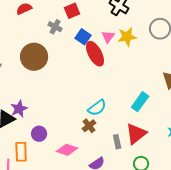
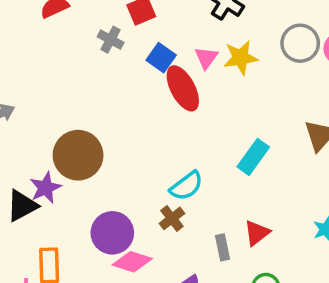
brown circle: (34, 57) -> (78, 155), moved
cyan rectangle: (140, 102) -> (253, 157), moved
purple circle: (39, 134) -> (112, 233), moved, size x1.5
red triangle: (136, 134) -> (257, 233), size x0.7

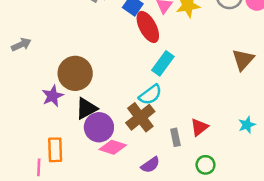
cyan rectangle: (253, 157) -> (163, 63), moved
black triangle: (22, 206) -> (86, 108), moved
brown cross: (172, 218) -> (140, 117), size x1.6

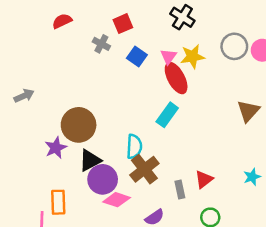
red ellipse: (148, 27) -> (176, 78), moved
cyan semicircle: (150, 95) -> (134, 146), moved, turned -50

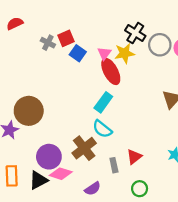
black cross: (182, 17) -> (135, 33), moved
red square: (123, 24) -> (66, 38), moved
cyan semicircle: (134, 146) -> (102, 129), moved, turned 126
black triangle: (90, 160) -> (38, 180), moved

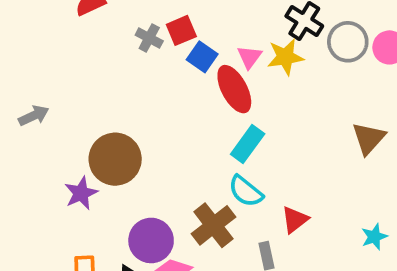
red ellipse: (111, 71) -> (234, 89), moved
red triangle: (134, 157) -> (295, 220), moved

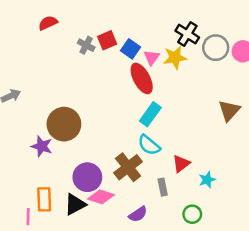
blue square: (202, 57) -> (131, 49), moved
purple star: (81, 193) -> (42, 146), turned -30
cyan star: (374, 237) -> (207, 180), moved

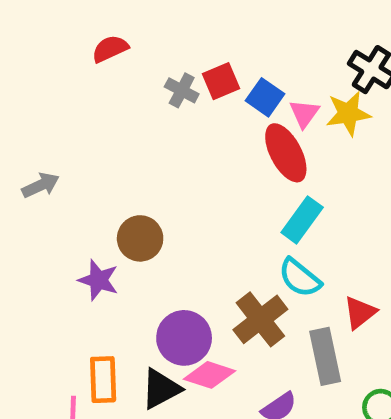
brown circle: (64, 124) -> (140, 238), size x0.7
gray rectangle: (163, 187) -> (325, 356), size x1.6

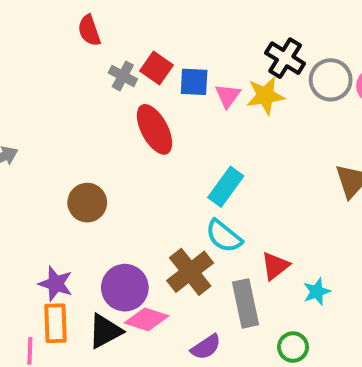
red semicircle: (110, 49) -> (89, 30), moved, turned -84
red square: (221, 81) -> (156, 68), turned -32
blue square: (265, 97) -> (194, 82), turned -32
red ellipse: (286, 153) -> (155, 129), moved
purple star: (98, 280) -> (56, 284), moved

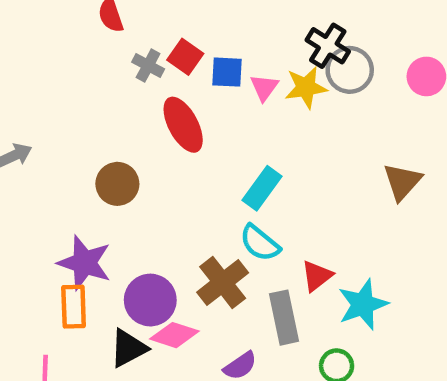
gray circle: (331, 80) -> (350, 70), moved
brown circle: (87, 203) -> (117, 184), moved
purple star: (56, 284) -> (85, 263), moved, size x1.4
cyan star: (317, 292) -> (363, 304), size x1.6
orange rectangle: (56, 323) -> (74, 307), moved

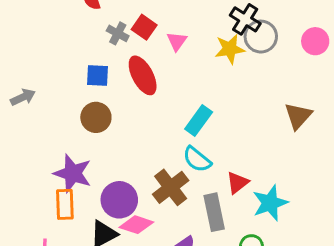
blue square: (227, 72) -> (98, 75), moved
pink triangle: (264, 87) -> (177, 41), moved

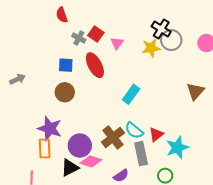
cyan semicircle: (197, 159) -> (134, 130), moved

